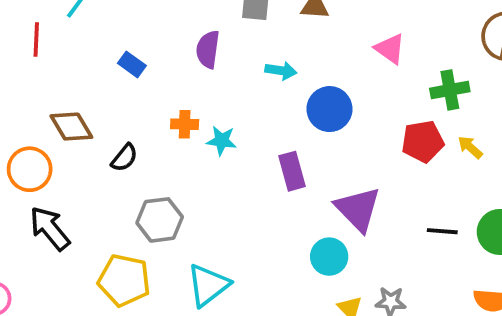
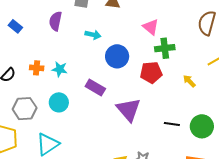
green cross: (450, 90) -> (165, 48), moved
orange cross: (185, 124) -> (37, 68), moved
red pentagon: (423, 141) -> (151, 72), moved
purple rectangle: (292, 171) -> (95, 88), turned -48
cyan circle: (329, 257) -> (59, 102), moved

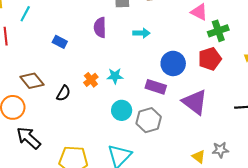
blue circle: (117, 56) -> (173, 63), moved
orange cross: (37, 68) -> (91, 80), turned -32
gray hexagon: (25, 109) -> (149, 120), moved

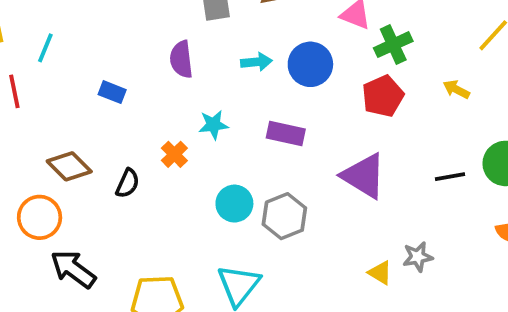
blue circle: (173, 63) -> (310, 64), moved
cyan star: (115, 76) -> (213, 125), moved
purple rectangle: (156, 87) -> (286, 134), moved

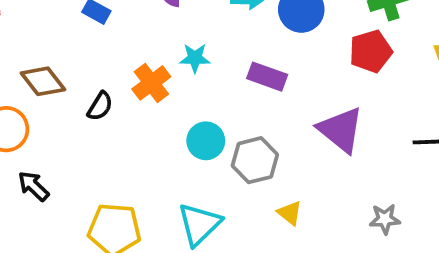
orange cross: (174, 154) -> (151, 83), size x1.4
black arrow: (73, 269) -> (33, 186), size x0.7
yellow triangle: (380, 273) -> (290, 213), moved

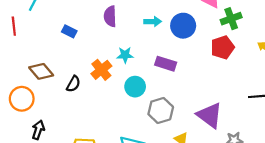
purple triangle: (341, 130) -> (210, 115), moved
cyan circle: (206, 141) -> (135, 87), moved
black arrow: (33, 186) -> (38, 130), turned 66

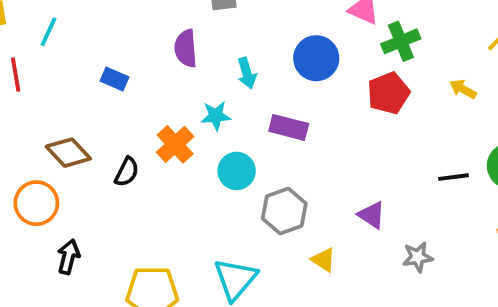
cyan arrow: (153, 22) -> (247, 73), moved, turned 77
purple triangle: (210, 115) -> (372, 215), size x0.6

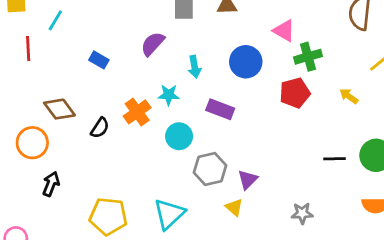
purple semicircle: (186, 48) -> (153, 44), turned 40
purple triangle: (372, 215) -> (248, 180), moved, turned 35

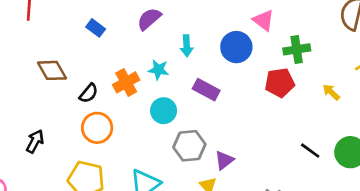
pink triangle: (284, 31) -> (263, 20), moved
orange circle: (32, 143) -> (97, 128), moved
black line: (335, 159) -> (310, 151), turned 30

